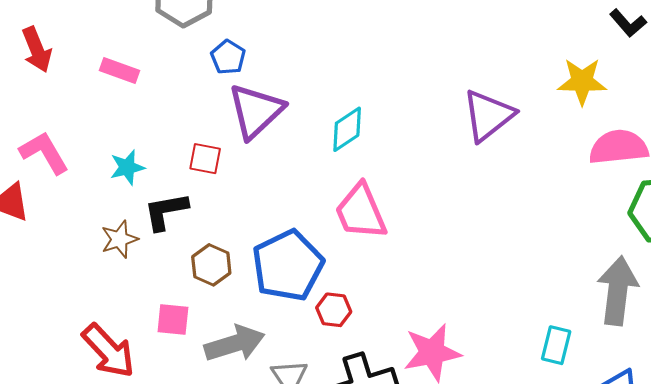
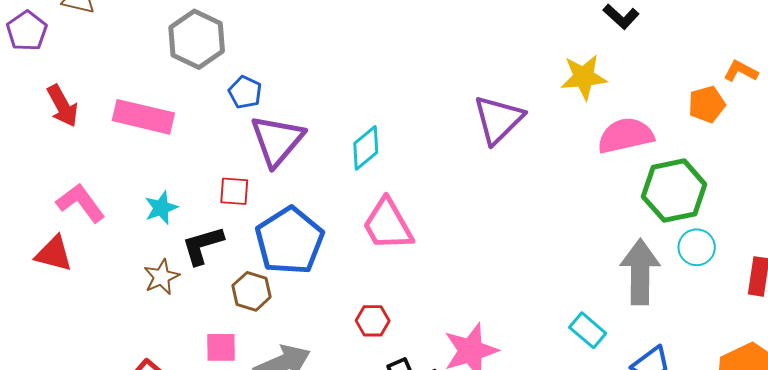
pink rectangle: (120, 71) -> (143, 117), size x1.6
blue pentagon: (288, 266) -> (289, 241), moved
cyan rectangle: (556, 345) -> (588, 330), turned -57

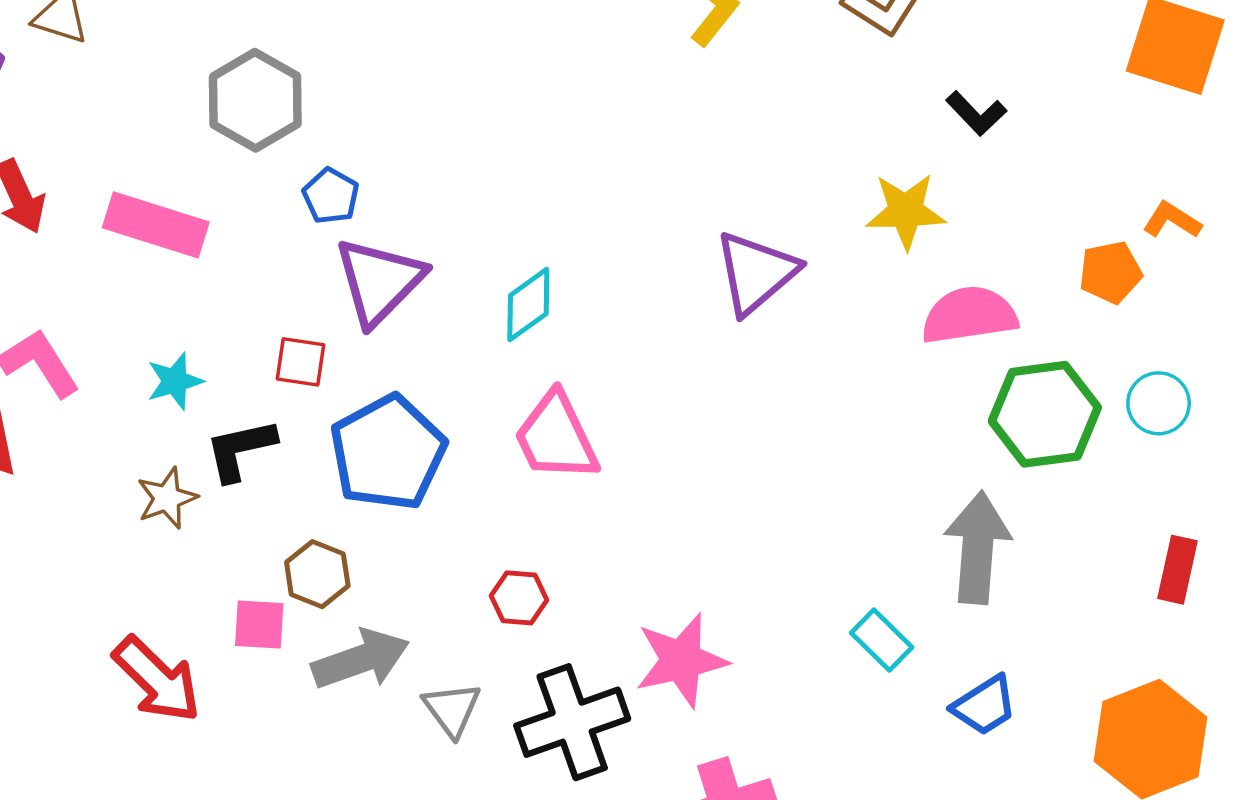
cyan circle: (697, 247) -> (1159, 403), moved
brown hexagon: (252, 291) -> (317, 574), moved

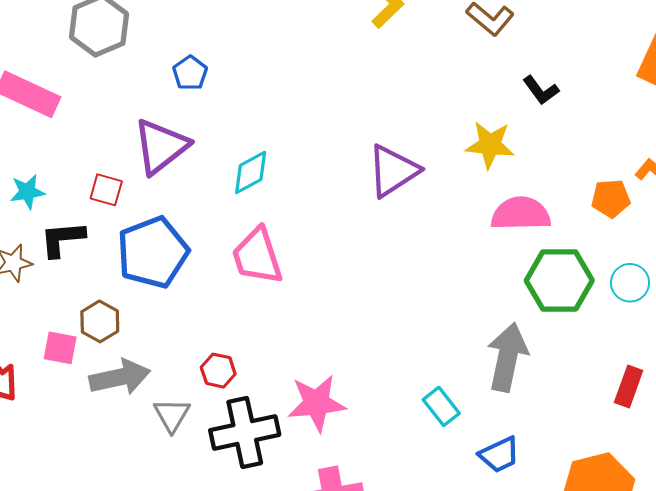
blue pentagon: (331, 196) -> (190, 73), moved
red hexagon: (519, 598) -> (218, 371), moved

